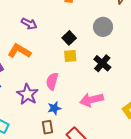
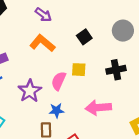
orange L-shape: (19, 51) -> (42, 43), moved
yellow square: (70, 56) -> (79, 70), moved
black cross: (102, 63) -> (116, 70), turned 30

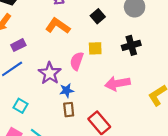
blue star: (56, 111) -> (67, 90), moved

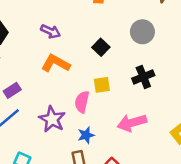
blue star: (67, 90) -> (86, 135), moved

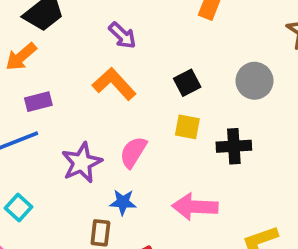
yellow square: (102, 85) -> (187, 127), moved

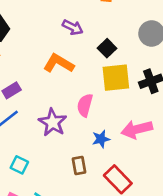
purple arrow: (122, 35) -> (73, 27), moved
yellow square: (187, 127) -> (116, 78), size x1.6
blue star: (123, 202) -> (101, 139), moved

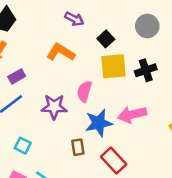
purple star: (53, 122) -> (54, 107), turned -30
blue star: (101, 139) -> (99, 123), size x1.6

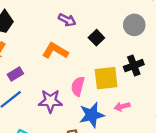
yellow square: (114, 66) -> (106, 78), moved
pink arrow: (132, 115) -> (122, 107), size x0.6

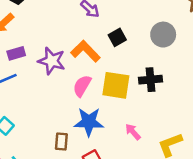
orange L-shape: (55, 51) -> (85, 51), moved
purple star: (50, 101) -> (52, 61), moved
pink arrow: (122, 107) -> (133, 132), moved, turned 48

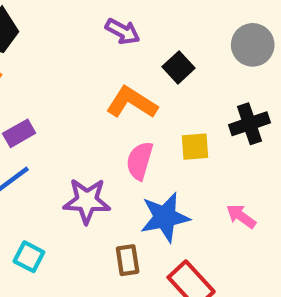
purple star: (52, 61) -> (87, 201), moved
yellow square: (116, 85) -> (195, 147), size x0.6

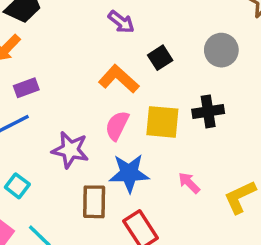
yellow square: (195, 147) -> (162, 122), size x1.5
brown rectangle: (128, 260) -> (94, 202), size x1.4

